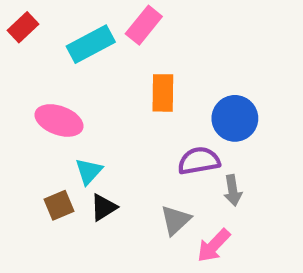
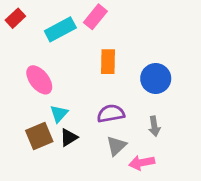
pink ellipse: (59, 120) -> (39, 80), turned 32
purple semicircle: (199, 161) -> (111, 114), moved
brown square: (59, 205) -> (39, 136), size x1.4
pink arrow: (214, 246) -> (142, 163), turned 35

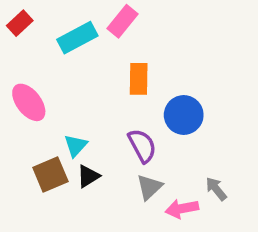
blue circle: (156, 78) -> (184, 115), moved
pink ellipse: (39, 80) -> (29, 102), moved
purple semicircle: (111, 114) -> (142, 146), turned 72
gray arrow: (154, 126) -> (216, 189), moved, turned 150

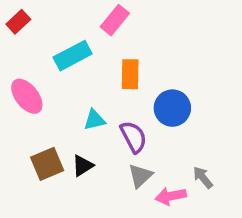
cyan rectangle: (77, 38) -> (73, 56), moved
cyan triangle: (76, 146) -> (95, 120), moved, turned 35

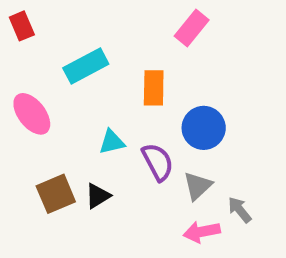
pink rectangle: (115, 20) -> (192, 28), moved
red rectangle: (18, 22) -> (22, 26), turned -70
gray triangle: (140, 176) -> (198, 186), moved

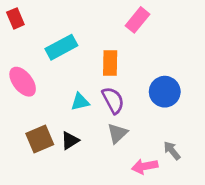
blue circle: (204, 128) -> (165, 92), moved
purple semicircle: (158, 162) -> (113, 100), moved
gray triangle: (198, 186) -> (117, 133), moved

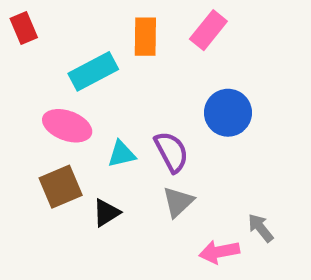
orange rectangle: (110, 63) -> (145, 37), moved
pink ellipse: (23, 82) -> (67, 126), moved, turned -32
blue circle: (165, 92) -> (228, 113), moved
brown square: (40, 139) -> (61, 187), moved

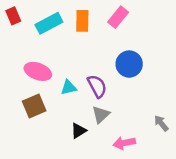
cyan rectangle: (93, 71) -> (49, 23), moved
black triangle: (106, 213) -> (79, 131), moved
gray arrow: (261, 228) -> (161, 123), moved

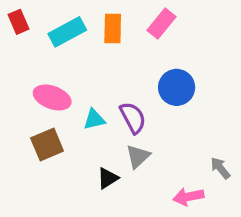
pink arrow: (124, 143) -> (188, 197), moved

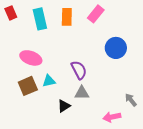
cyan rectangle: (67, 32) -> (40, 19), turned -75
blue circle: (177, 87) -> (116, 48), moved
cyan triangle: (94, 119) -> (49, 81), moved
gray triangle: (138, 156) -> (82, 93), turned 42

